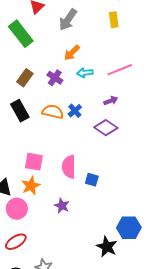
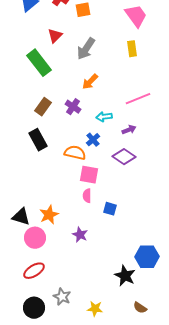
cyan arrow: (85, 73) -> (104, 117), moved
orange semicircle: (53, 112) -> (75, 153), moved
pink square: (34, 162) -> (89, 175), moved
pink semicircle: (69, 167) -> (87, 196), size x0.6

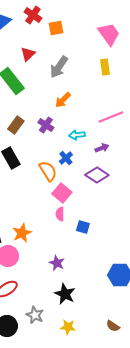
orange semicircle: (75, 153) -> (48, 171), turned 45
pink square: (89, 175) -> (62, 193), turned 30
purple star: (80, 235) -> (57, 263), moved
black star: (125, 276) -> (65, 294), moved

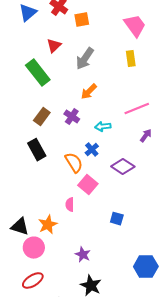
purple arrow: (102, 148) -> (146, 136), moved, turned -32
pink semicircle: (60, 214) -> (70, 205), moved
blue square: (83, 227) -> (117, 219), moved

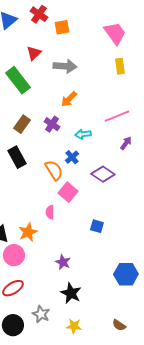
gray arrow: (85, 59) -> (65, 66), turned -120
yellow rectangle: (131, 59) -> (120, 66), moved

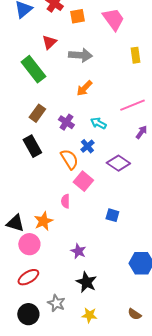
pink trapezoid: (115, 33) -> (113, 19), moved
purple cross: (52, 124) -> (66, 122), moved
cyan arrow: (83, 134) -> (98, 123), turned 35

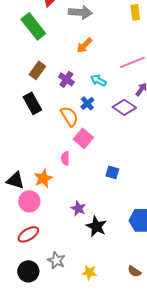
purple diamond: (118, 163) -> (124, 107), moved
black star: (86, 282) -> (96, 226), moved

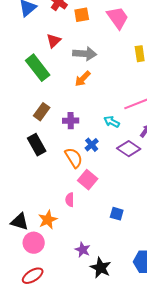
orange arrow: (84, 45) -> (83, 79), moved
purple cross: (66, 79) -> (71, 121), turned -35
cyan arrow: (98, 80) -> (112, 122), moved

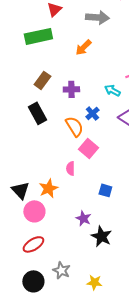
gray arrow: (85, 54) -> (97, 17), moved
green rectangle: (38, 68) -> (38, 36), turned -64
blue square: (117, 214) -> (105, 190), moved
black triangle: (20, 222) -> (20, 190), turned 30

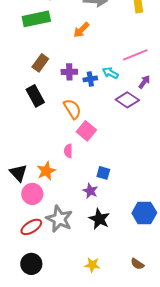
blue cross: (92, 113) -> (90, 79), moved, turned 32
purple star: (83, 218) -> (90, 191), moved
gray star: (61, 270) -> (59, 219), moved, size x1.5

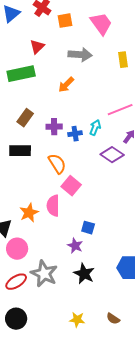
cyan arrow: (110, 73) -> (95, 128), turned 84
black rectangle: (35, 96) -> (20, 151), turned -60
pink semicircle: (68, 151) -> (53, 206), size x1.5
orange star: (46, 171) -> (29, 213), moved
brown semicircle: (137, 264) -> (113, 319), moved

